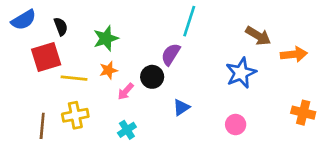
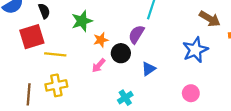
orange star: (108, 70) -> (101, 40), moved
blue triangle: (181, 107) -> (149, 69), moved
cyan cross: (127, 130) -> (125, 98), moved

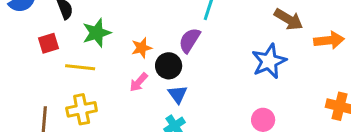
green star: (82, 21) -> (97, 33), moved
red square: (32, 37) -> (49, 43), size x0.6
blue triangle: (149, 69) -> (178, 94), moved, turned -32

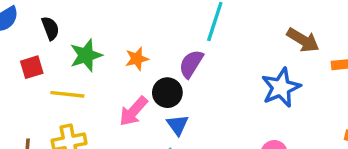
orange star: (142, 48) -> (137, 59), moved
pink arrow: (139, 82) -> (133, 111), size x1.4

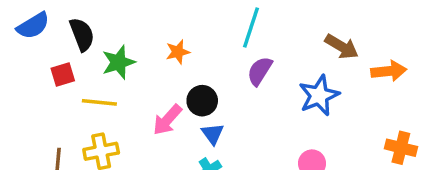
black semicircle: (50, 28) -> (82, 34), size x1.4
orange star: (137, 59) -> (178, 52), moved
purple semicircle: (191, 64) -> (260, 71), moved

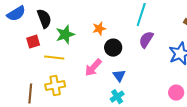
black circle: (202, 101) -> (113, 48), moved

